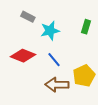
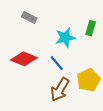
cyan star: (50, 31) -> (65, 38), moved
brown arrow: (57, 85) -> (60, 90), turned -60

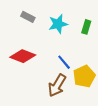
cyan star: (65, 38) -> (58, 24), moved
blue line: (57, 63) -> (64, 62), moved

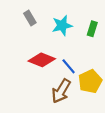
gray rectangle: (28, 17) -> (30, 18), turned 32
red diamond: (23, 56) -> (42, 60), moved

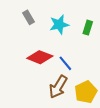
yellow pentagon: (90, 81) -> (86, 92), moved

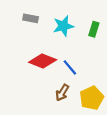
gray rectangle: (29, 17) -> (31, 18), turned -48
brown arrow: (58, 87) -> (62, 93), size x0.7

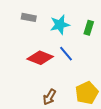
blue line: (70, 67) -> (66, 54), moved
brown arrow: (62, 93) -> (49, 97), moved

